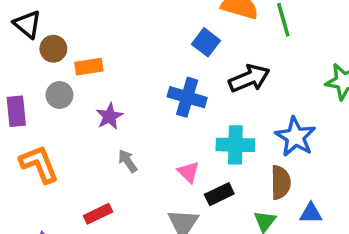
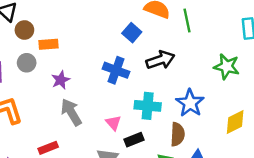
gray arrow: (128, 161) -> (71, 112), size x1.6

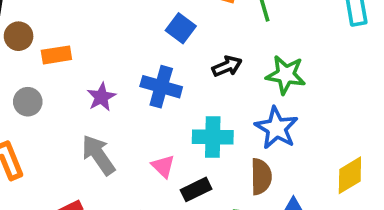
black arrow: (160, 60) -> (227, 66), size x0.7
gray circle: (27, 63) -> (28, 102), moved
green star: (227, 67) -> (286, 75), moved
purple star: (61, 80) -> (101, 97), moved
yellow diamond: (235, 122) -> (350, 175), moved

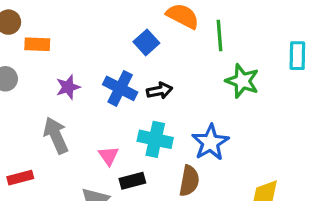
black arrow: (227, 66) -> (160, 91), moved
green star: (286, 75) -> (242, 81), moved

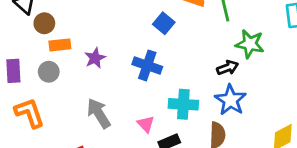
orange rectangle: (37, 44) -> (60, 45), moved
purple star: (68, 87) -> (95, 58), moved
black arrow: (160, 91) -> (228, 68), moved

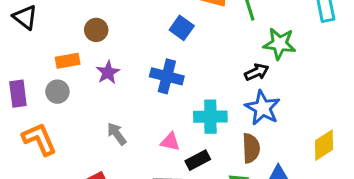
brown circle: (44, 23) -> (96, 30), moved
gray arrow: (99, 113) -> (117, 134), size x0.7
pink triangle: (146, 124) -> (170, 142), turned -30

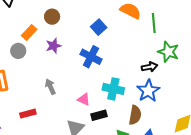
blue square: (182, 28) -> (99, 27), moved
orange rectangle: (68, 61) -> (29, 32), turned -49

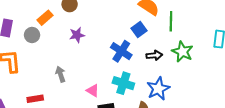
blue square: (99, 27) -> (139, 29), moved
purple star: (54, 46) -> (77, 35), moved
blue cross: (91, 57) -> (121, 51), moved
black arrow: (150, 67) -> (154, 55), moved

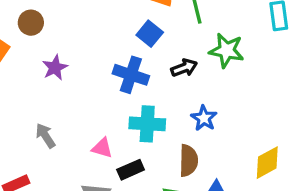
blue star: (158, 89) -> (204, 118), size x0.7

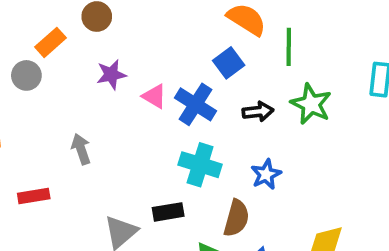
pink triangle: (102, 148) -> (154, 96), moved

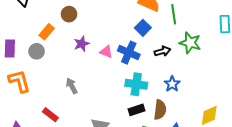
red rectangle: (34, 196) -> (50, 115), turned 56
black rectangle: (168, 212) -> (136, 110), moved

